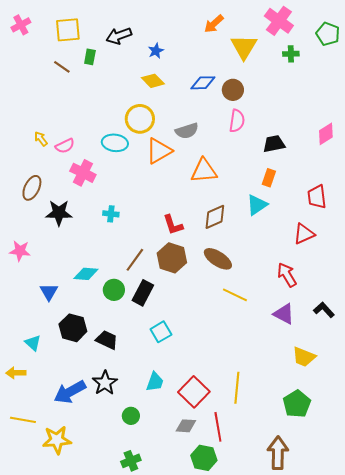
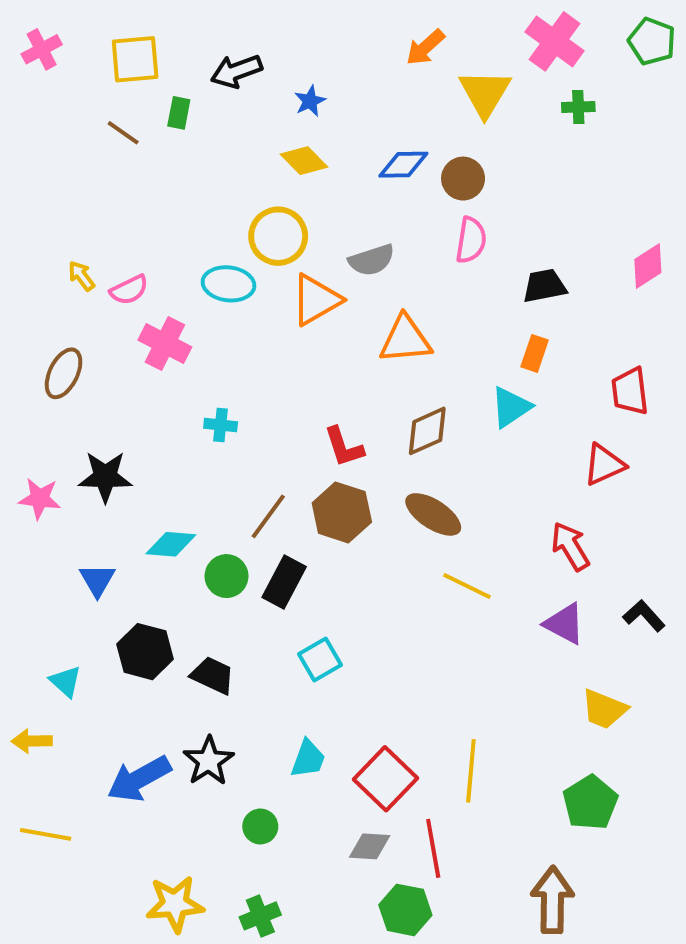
green pentagon: (328, 34) -> (652, 41), moved
black star: (59, 213) -> (105, 477), moved
yellow star: (57, 440) -> (175, 904), moved

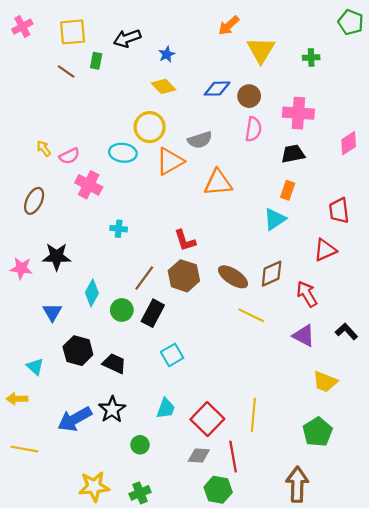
pink cross: (554, 41) -> (298, 113), moved, turned -32
brown diamond: (427, 431) -> (272, 274), moved
cyan diamond: (171, 544) -> (92, 293), turned -65

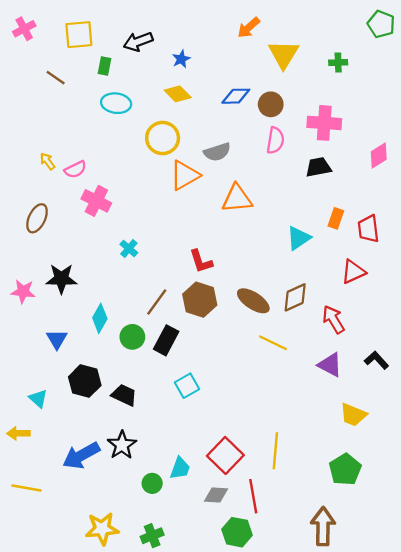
brown line: (66, 71) -> (56, 78), moved
cyan ellipse: (123, 153) -> (116, 103), moved
orange rectangle: (288, 190) -> (336, 218), moved
cyan cross: (119, 229) -> (129, 249), turned 35
cyan trapezoid: (166, 408) -> (180, 468), moved

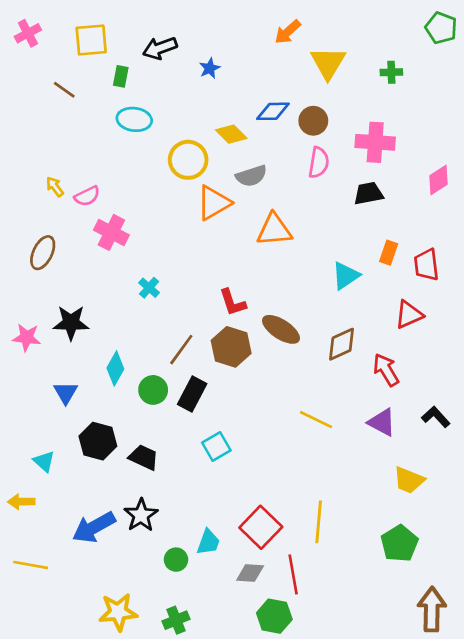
yellow diamond: (178, 94) -> (231, 134), moved
brown ellipse: (253, 301) -> (281, 329), moved
yellow line: (273, 343) -> (316, 420), moved
brown arrow: (323, 526) -> (432, 609), moved

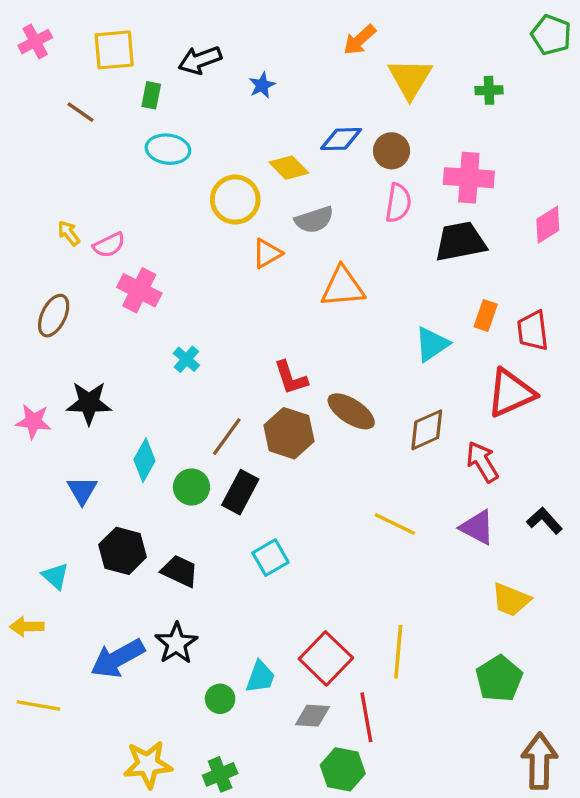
black trapezoid: (368, 193) -> (460, 242), size x1.4
orange triangle: (214, 203) -> (267, 253), size x0.7
red triangle: (409, 315) -> (511, 393), size x1.4

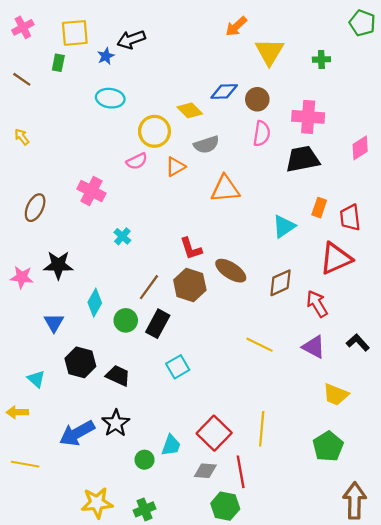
blue star: (262, 85) -> (106, 56), moved
green rectangle: (151, 95) -> (58, 63), moved
brown line: (81, 112) -> (22, 79), moved
yellow arrow: (69, 233) -> (22, 137), moved
pink semicircle: (109, 245) -> (137, 161), moved

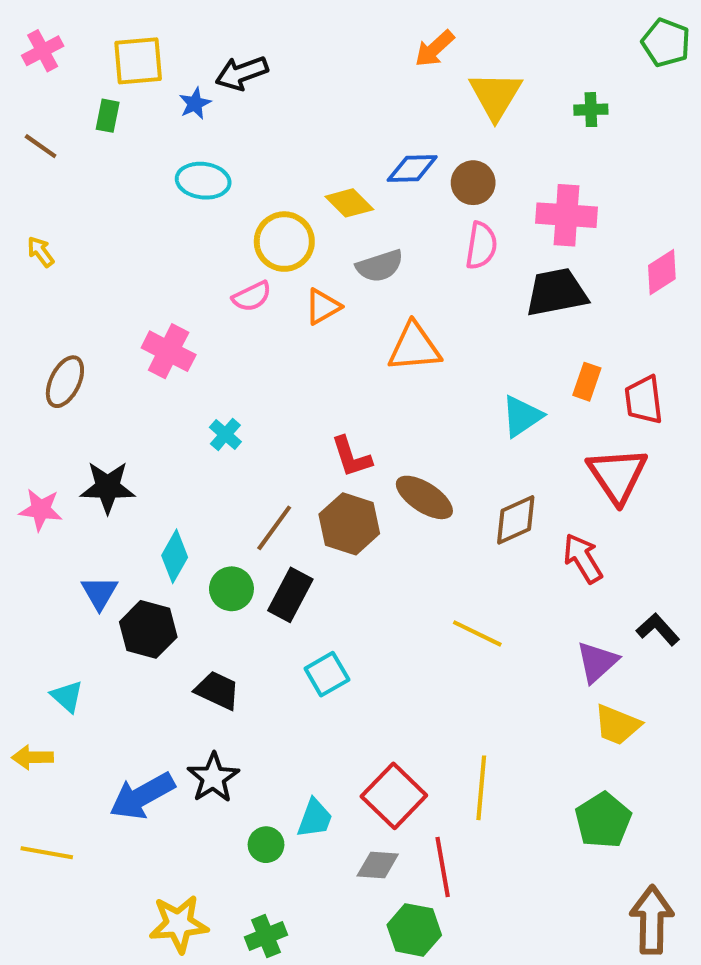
red triangle: (336, 258) -> (617, 475), turned -40
purple triangle: (314, 347) -> (597, 662), moved, turned 50
black hexagon: (80, 362) -> (148, 629), moved

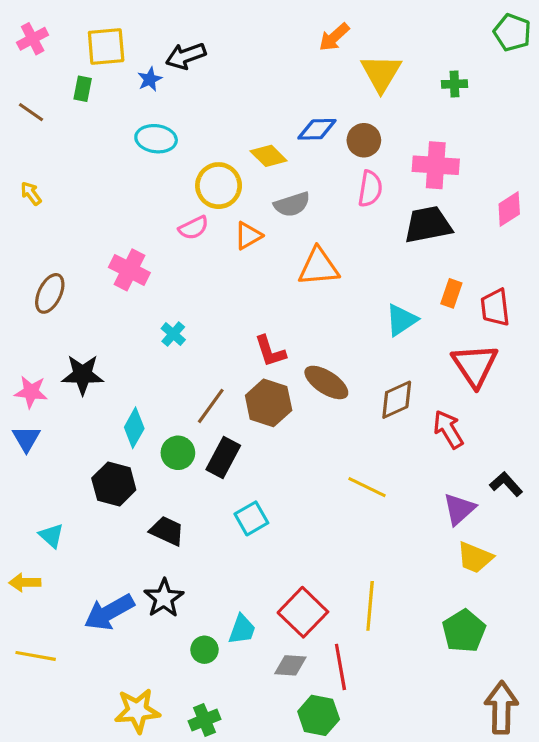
blue triangle: (99, 593) -> (26, 439), moved

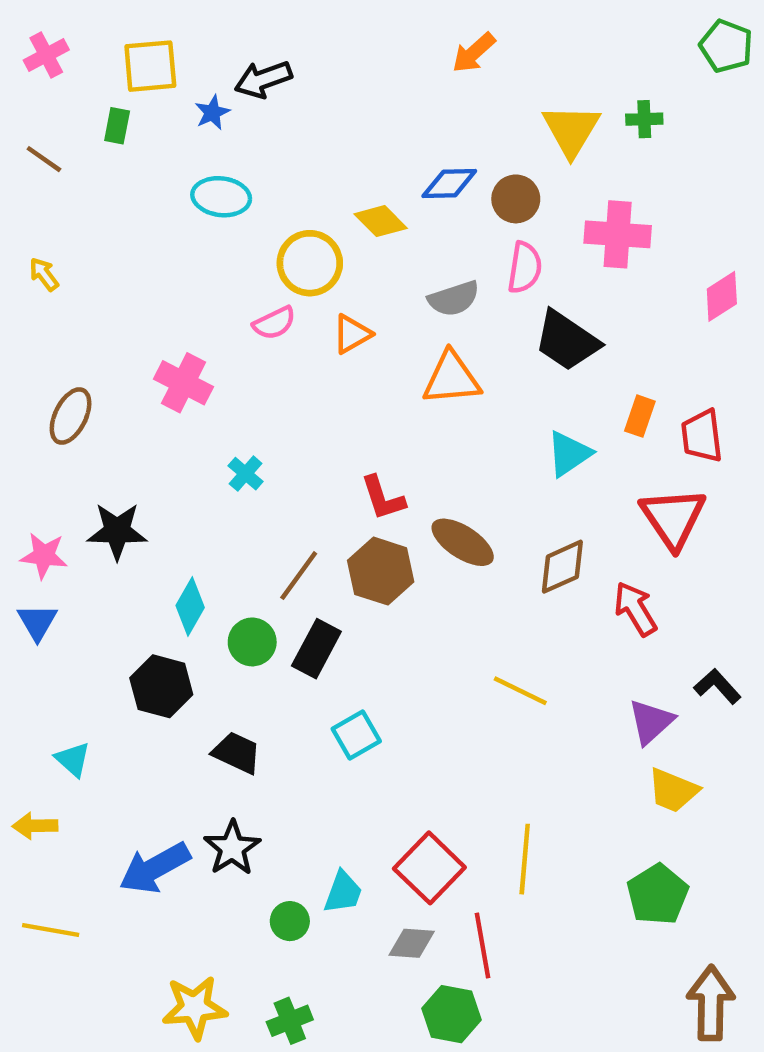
yellow triangle: (381, 73) -> (571, 130), moved
gray semicircle: (292, 204) -> (454, 299), moved
black trapezoid: (428, 225) -> (567, 341), moved, turned -135

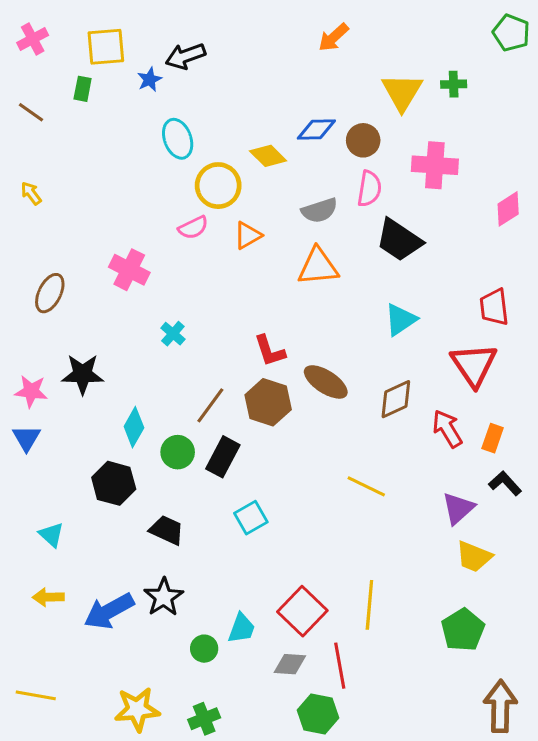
cyan ellipse: (221, 197) -> (178, 139), moved, turned 63
orange rectangle: (640, 416) -> (493, 438), moved
yellow arrow: (35, 826) -> (48, 597), moved
yellow line: (51, 930) -> (36, 695), moved

